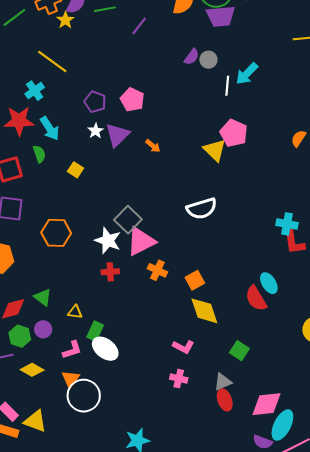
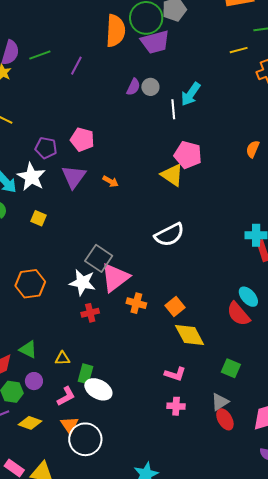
white star: (96, 131) -> (31, 177), moved, size x1.8

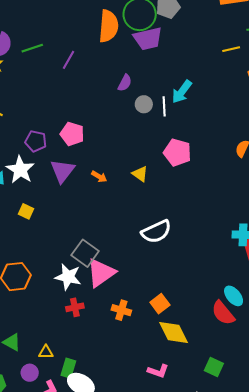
gray circle: (150, 87) -> (144, 104), moved
yellow triangle: (172, 175) -> (140, 174), moved, size x0.7
orange cross: (136, 303) -> (121, 310), moved
purple circle: (34, 381) -> (30, 373), moved

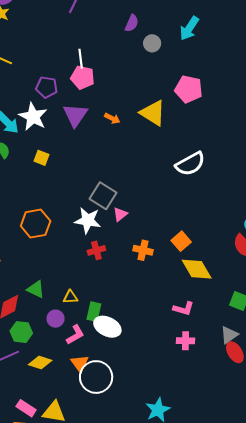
white line: (164, 106) -> (81, 59), moved
yellow triangle: (140, 174) -> (153, 113), size x1.6
white semicircle: (156, 232) -> (190, 164), moved
pink triangle: (101, 273) -> (120, 214), size x0.5

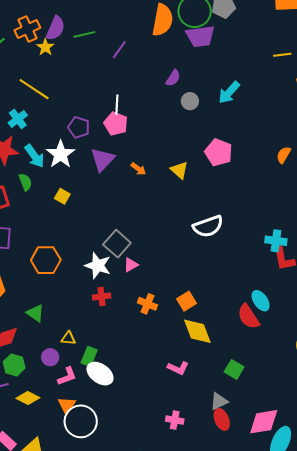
yellow triangle: (153, 113) -> (179, 170), size x0.7
green triangle: (36, 289) -> (35, 313), moved
pink cross: (186, 341) -> (175, 420), moved

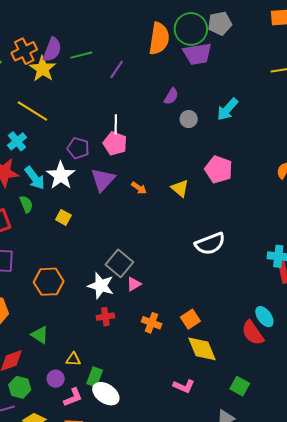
yellow star: (45, 47) -> (43, 69), size x1.5

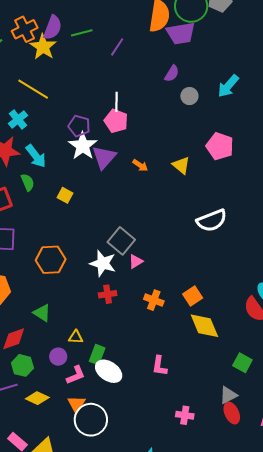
purple trapezoid: (197, 54) -> (181, 33), moved
white star: (61, 175) -> (83, 146), moved
pink L-shape: (184, 386) -> (159, 366), moved, turned 75

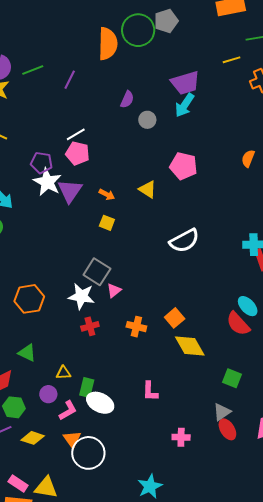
purple trapezoid: (181, 33) -> (185, 83), moved
white line: (117, 102) -> (76, 134), turned 66
yellow square: (65, 195) -> (107, 223), moved

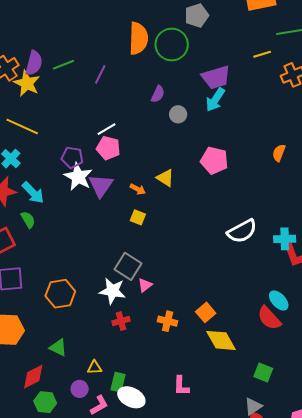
green circle: (138, 30) -> (172, 44), moved
yellow triangle: (148, 189) -> (165, 178), moved
white semicircle: (184, 241) -> (242, 231), moved

